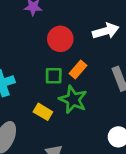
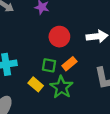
yellow rectangle: (43, 112) -> (36, 84), moved

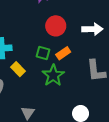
yellow rectangle: (36, 84) -> (18, 69), moved

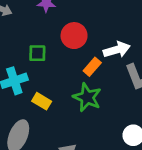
white arrow: (92, 29) -> (117, 50), moved
green square: (43, 53) -> (37, 53), moved

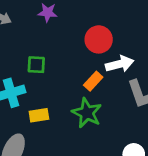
red circle: (74, 36) -> (99, 39), moved
yellow rectangle: (42, 101) -> (39, 115), turned -42

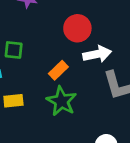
orange rectangle: (93, 81) -> (58, 70), moved

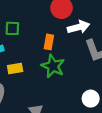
orange rectangle: (58, 70) -> (49, 42), turned -32

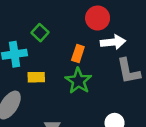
green square: (12, 28) -> (40, 33), turned 32

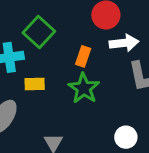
green square: (40, 33) -> (39, 32), size x1.5

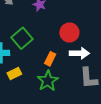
yellow rectangle: (35, 84) -> (14, 73), turned -32

